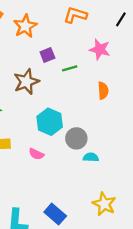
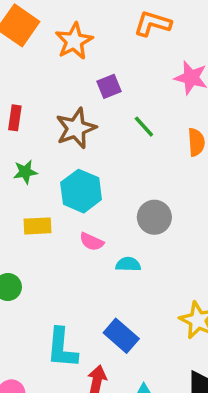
green line: (70, 68) -> (144, 127), moved, turned 64
cyan hexagon: (50, 122) -> (81, 191), moved
cyan semicircle: (91, 157) -> (128, 264), moved

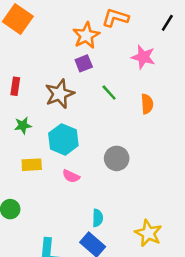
orange star: (74, 41) -> (86, 35), moved
cyan semicircle: (128, 264) -> (98, 218), moved, turned 90

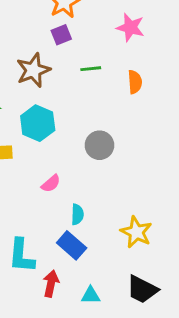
green line: (109, 93) -> (91, 69), turned -54
pink semicircle: (71, 176) -> (51, 184), moved, turned -66

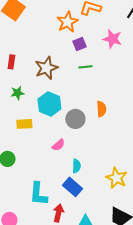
purple square: (61, 35) -> (79, 44), moved
orange semicircle: (135, 82) -> (101, 109), moved
gray circle: (99, 145) -> (75, 119), moved

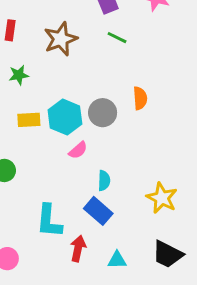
green line: (85, 67) -> (117, 38), turned 32
cyan hexagon: (49, 104) -> (65, 117), moved

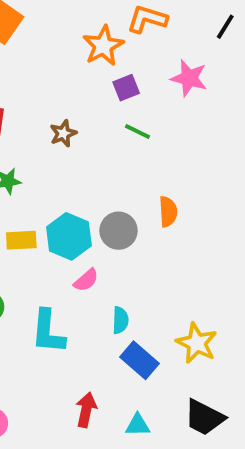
brown star: (61, 39) -> (63, 133), size x0.6
blue rectangle: (98, 211) -> (139, 360), moved
cyan L-shape: (49, 221) -> (48, 332), moved

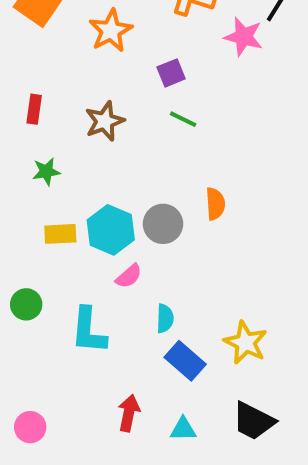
orange star: (103, 46) -> (111, 31), moved
pink star: (189, 78) -> (243, 37), moved
brown star: (63, 133) -> (105, 121), size x1.4

